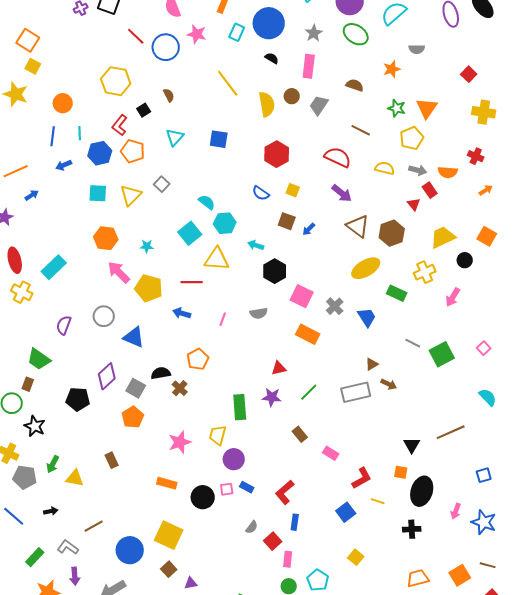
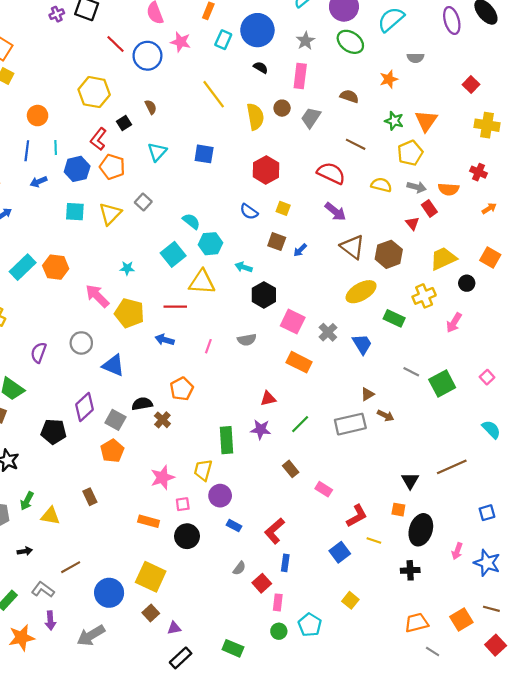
orange hexagon: (106, 238) -> (56, 267), moved
cyan rectangle: (54, 267) -> (23, 267), moved
pink square: (227, 489) -> (183, 504), moved

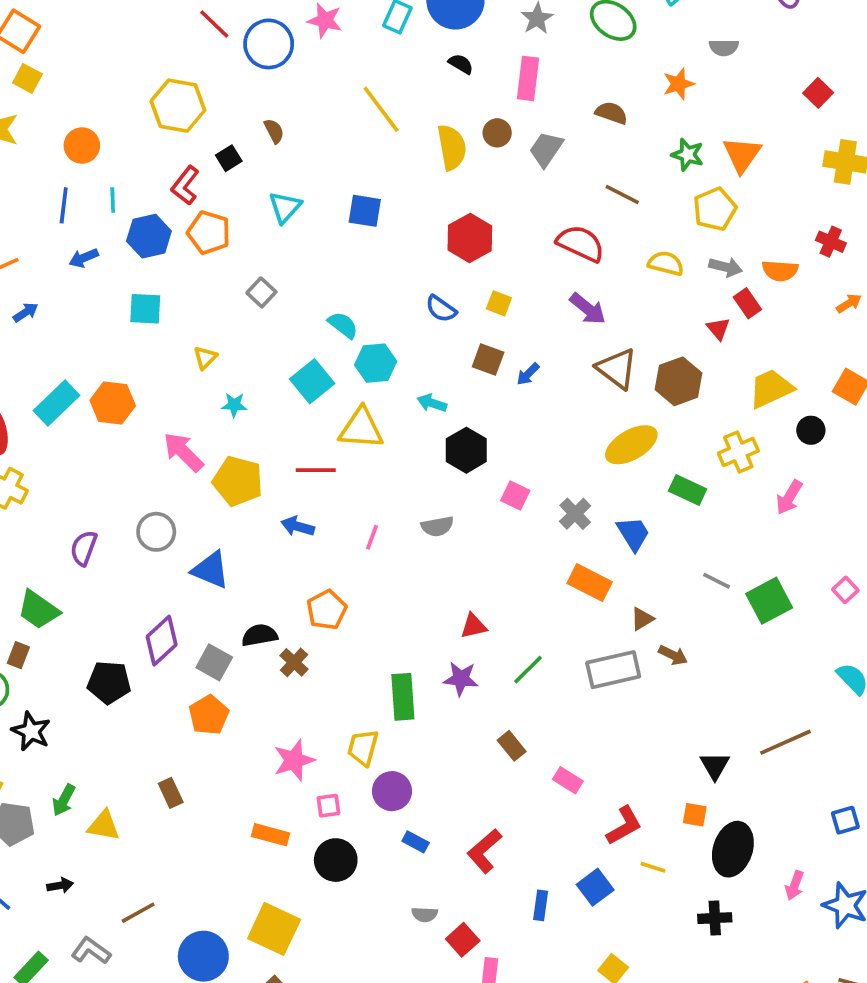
yellow triangle: (110, 214) -> (205, 358), moved, size x0.6
pink square: (293, 322) -> (515, 496), size x0.7
orange rectangle: (299, 362) -> (590, 583), moved
blue rectangle: (285, 563) -> (541, 905), moved
gray semicircle: (239, 568) -> (425, 914), turned 56

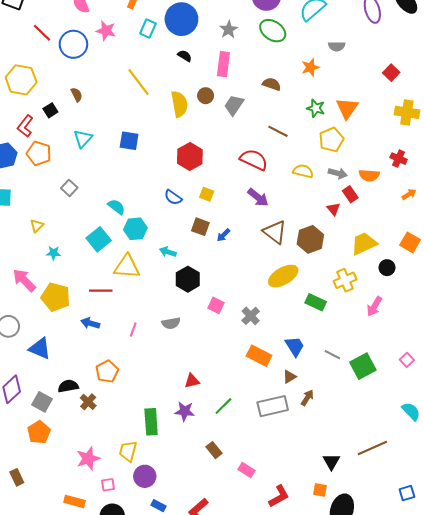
blue trapezoid: (633, 534) -> (295, 346), moved
brown arrow: (673, 655) -> (307, 398), turned -84

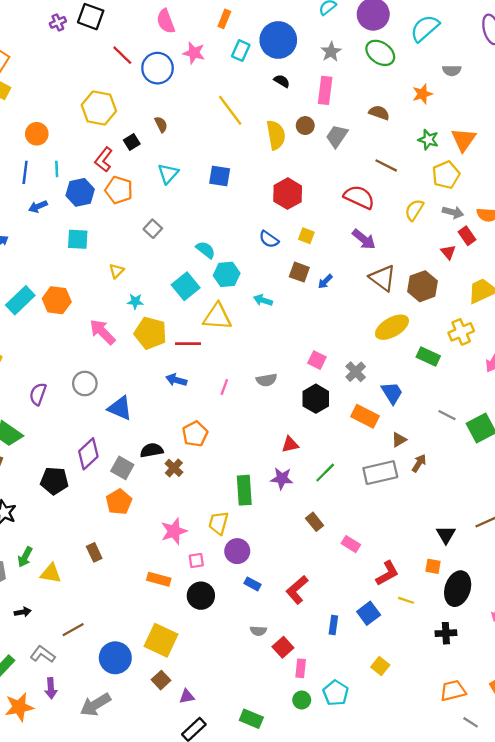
yellow semicircle: (303, 171) -> (414, 210), turned -72
black hexagon: (188, 279) -> (316, 399), moved
yellow pentagon: (56, 297) -> (150, 333), moved
blue trapezoid: (295, 346) -> (392, 393), moved

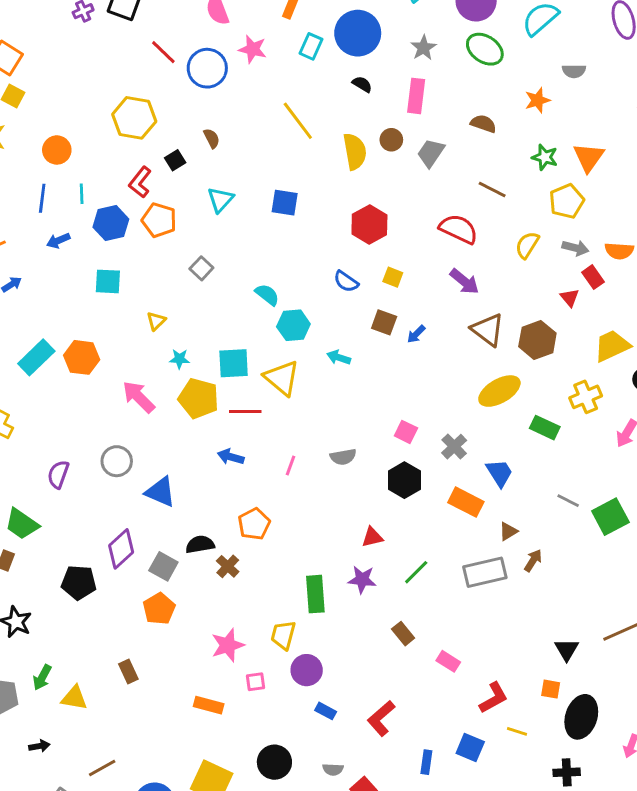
cyan square: (186, 286) -> (234, 363), moved, turned 36
yellow triangle: (217, 317) -> (282, 378), turned 36
black circle: (201, 596) -> (274, 762), moved
blue square: (369, 613) -> (470, 748), turned -30

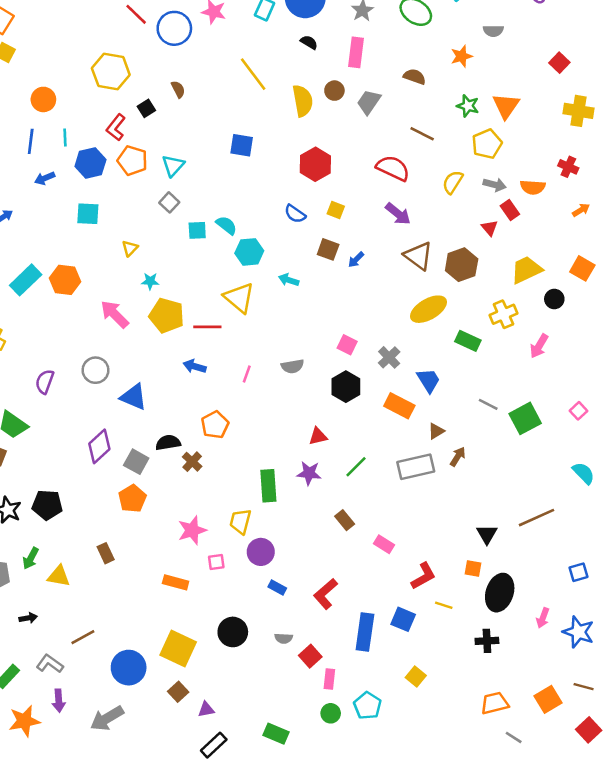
cyan triangle: (220, 200) -> (173, 166), moved
cyan square: (234, 363) -> (197, 230), moved, size x0.7
black pentagon: (79, 582) -> (47, 505), moved
blue rectangle: (426, 762) -> (365, 632), size x1.8

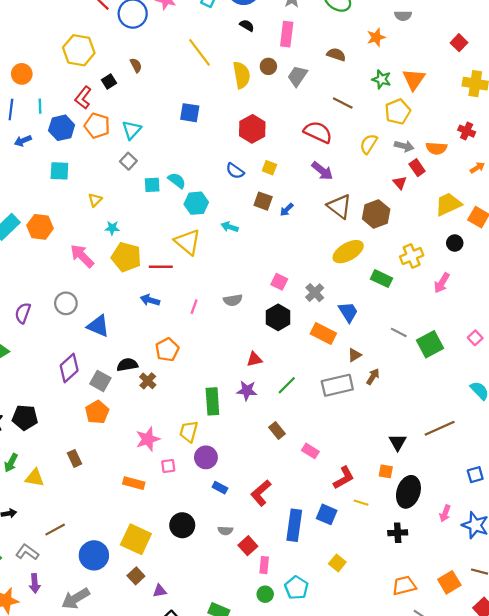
yellow trapezoid: (526, 270) -> (448, 204), moved

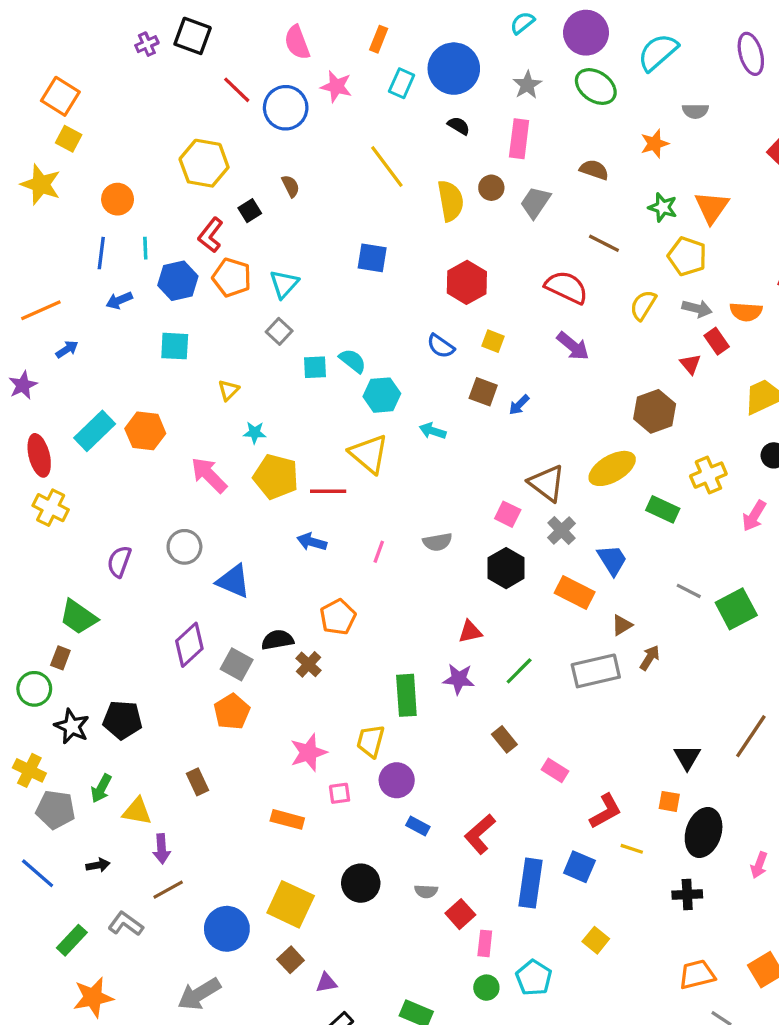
yellow pentagon: (398, 112) -> (687, 256), turned -30
brown triangle: (339, 206) -> (547, 483), moved
brown line: (440, 428) -> (751, 736), turned -32
purple arrow: (35, 583) -> (162, 849), moved

